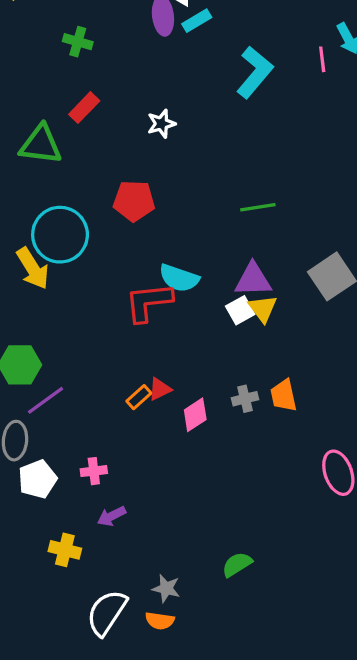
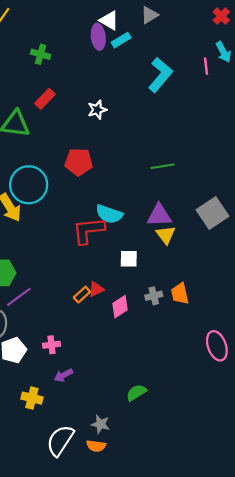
white square: (240, 310) -> (129, 259), moved, turned 30
green semicircle: (237, 564) -> (136, 393), moved

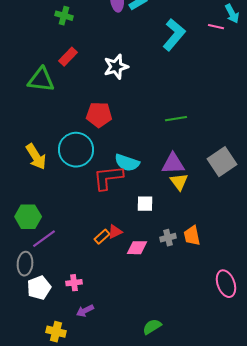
pink line: (206, 66) -> (216, 27), turned -70
white star: (97, 110) -> (116, 67), size x1.4
cyan circle: (29, 185) -> (76, 150), moved
pink diamond: (120, 307) -> (137, 248), turned 35

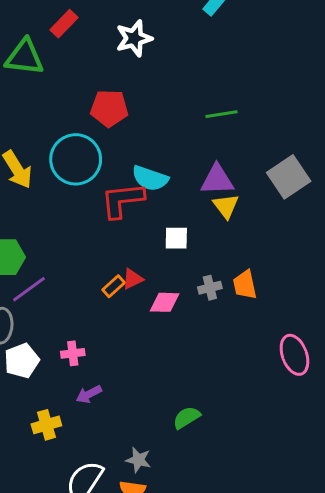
yellow cross: (56, 332) -> (46, 425), turned -30

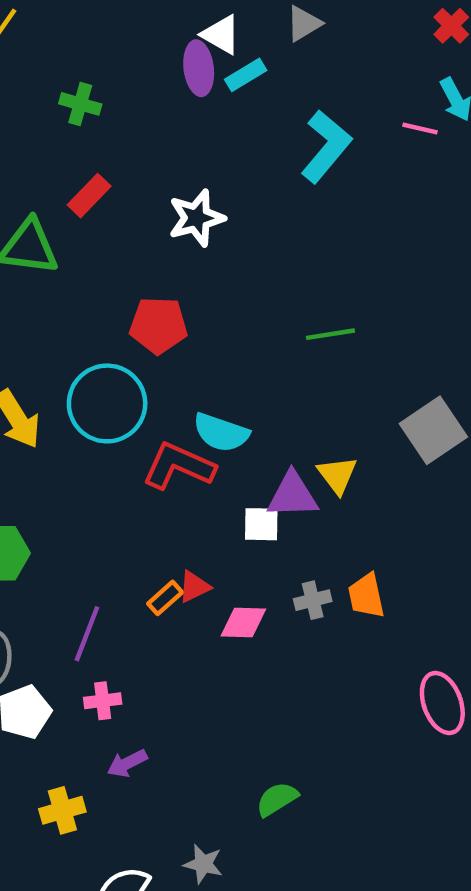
purple triangle: (217, 180) -> (293, 495), moved
red L-shape: (122, 200) -> (179, 466), turned 30
purple line: (29, 289) -> (87, 634), moved, turned -33

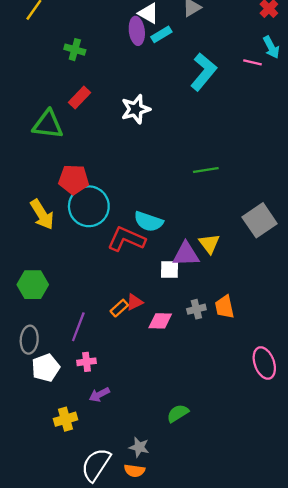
red pentagon: (158, 325) -> (74, 179), moved

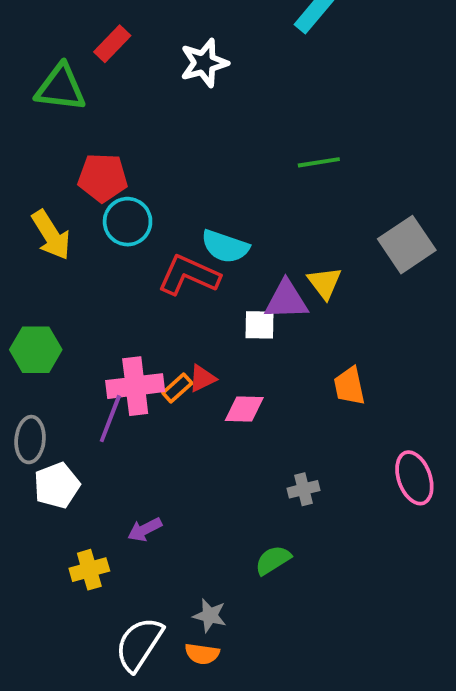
cyan circle: (89, 206) -> (128, 222), size x0.7
gray cross: (196, 309) -> (303, 489), moved
pink cross: (87, 362) -> (135, 386), moved, size x1.8

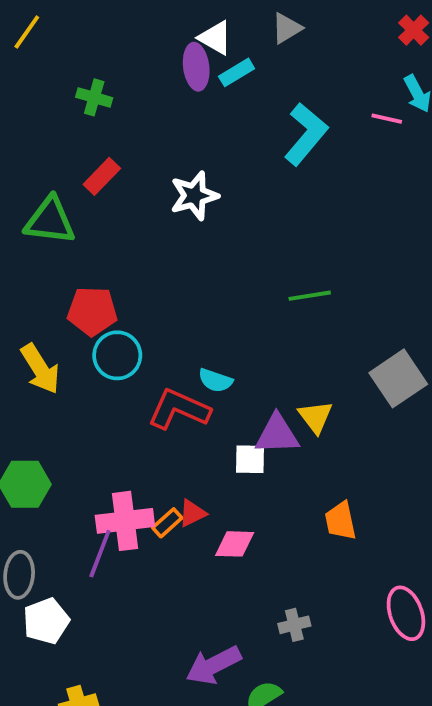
cyan semicircle: (225, 246) -> (215, 380), size x0.7
purple arrow: (145, 529) -> (213, 665), moved, size x1.6

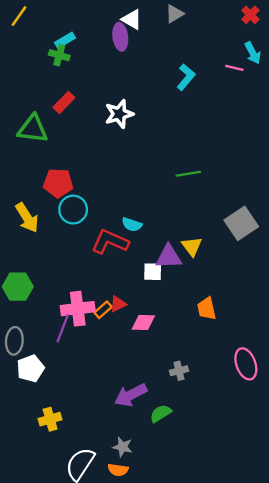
cyan rectangle: (237, 72) -> (65, 40), moved
cyan L-shape: (306, 134) -> (186, 77), size x0.7

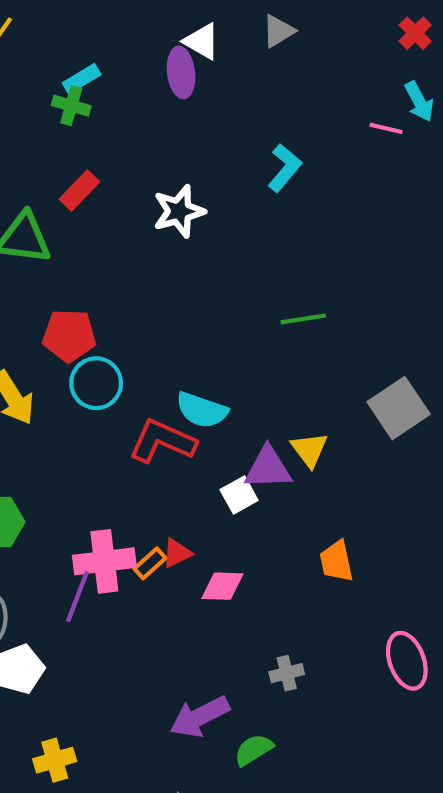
cyan L-shape: (186, 77) -> (285, 168), moved
cyan semicircle: (132, 225) -> (202, 410), size x1.4
white square: (153, 272) -> (239, 495), turned -30

